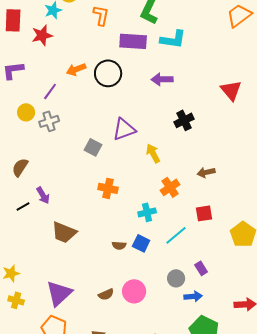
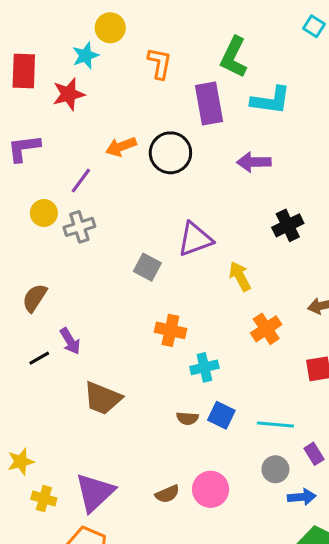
purple rectangle: (133, 41) -> (209, 103), turned 76
cyan cross: (147, 212) -> (204, 367), moved
cyan line: (176, 235) -> (275, 424), moved, turned 45
yellow cross: (16, 300) -> (44, 499), moved

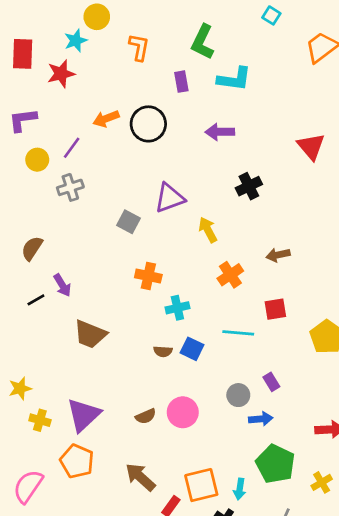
purple rectangle: (209, 103) -> (181, 82), size x0.6
yellow circle: (44, 213) -> (37, 160), moved
cyan line: (275, 424) -> (238, 333), moved

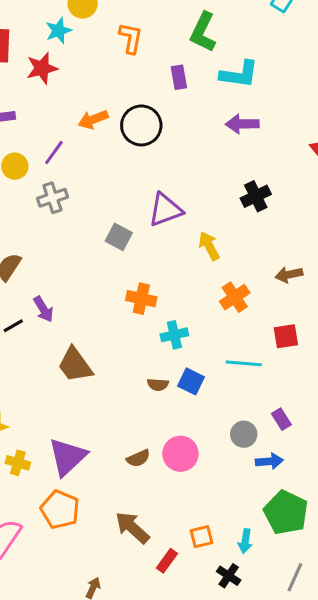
purple arrow: (220, 132) -> (242, 124), moved
brown trapezoid: (90, 334) -> (75, 365), turned 32
orange square: (201, 485) -> (202, 537), size x0.6

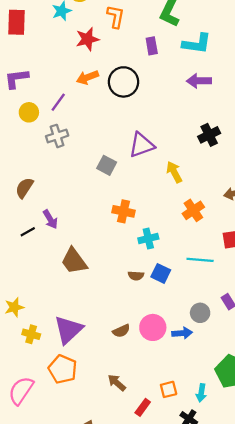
red star: (42, 68) -> (87, 39), moved
blue arrow: (269, 461) -> (182, 333), moved
brown arrow: (132, 528) -> (117, 383), size x0.7

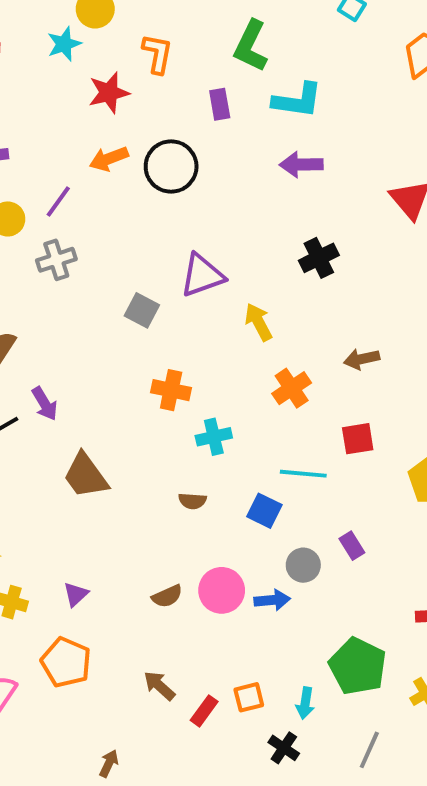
blue square: (161, 273) -> (264, 511), moved
purple triangle: (68, 330) -> (76, 594), size x0.5
red rectangle: (143, 407) -> (204, 711), moved

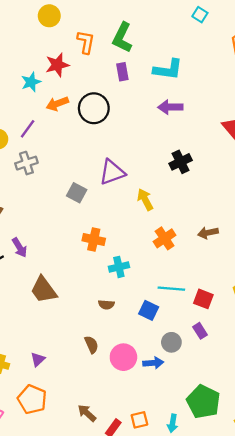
cyan star: (64, 44) -> (31, 82), moved
green L-shape: (251, 46) -> (122, 37), moved
brown arrow: (362, 359) -> (208, 233), moved
red square: (358, 439) -> (203, 299), moved, turned 30
brown semicircle: (167, 596) -> (91, 345), moved, turned -90

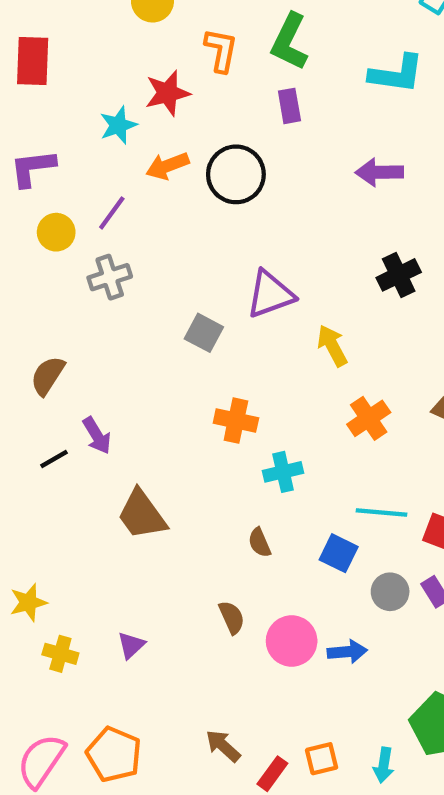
cyan L-shape: (168, 69) -> (396, 74), moved
brown semicircle: (106, 305) -> (259, 543), turned 63
gray circle: (171, 342) -> (390, 592), moved
orange pentagon: (32, 399) -> (114, 754), moved

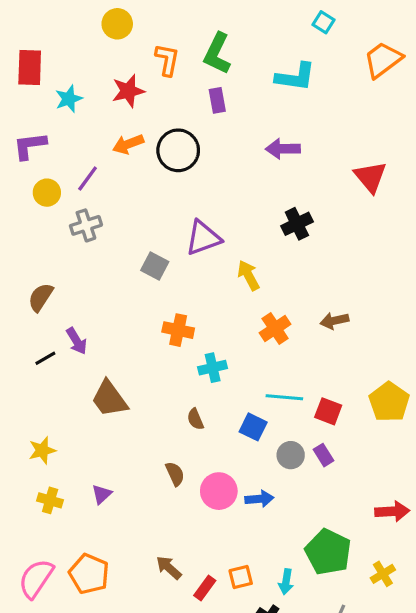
cyan star: (118, 125) -> (69, 99), moved
yellow star: (28, 602) -> (42, 450), moved

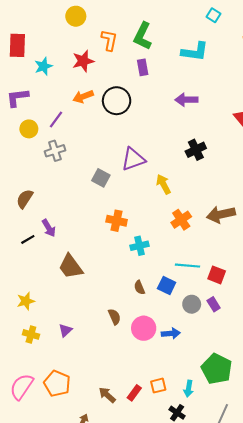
brown arrow: (334, 321) -> (221, 214), size x1.5
brown semicircle: (195, 419) -> (139, 287), moved
brown arrow: (169, 568) -> (107, 395), moved

